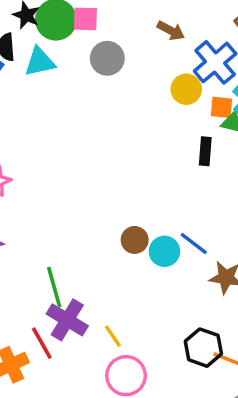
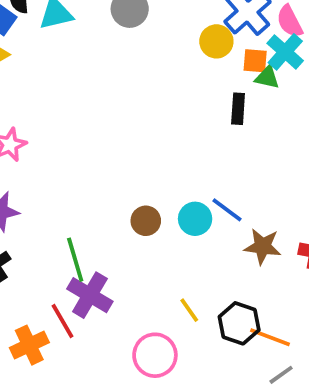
brown circle: (135, 240) -> (146, 221), moved
yellow line: (113, 336) -> (189, 310), moved

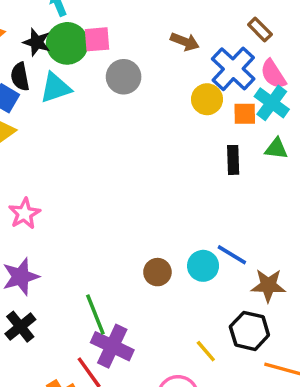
green triangle: (267, 77) -> (276, 149), moved
black hexagon: (239, 323) -> (249, 331), moved

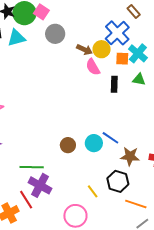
pink square: (97, 39) -> (41, 12), turned 35
brown arrow: (185, 42) -> (84, 50), moved
pink semicircle: (273, 74) -> (93, 67), moved
green line: (95, 315) -> (32, 167), turned -70

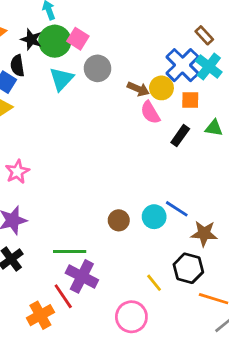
cyan triangle: (16, 38) -> (61, 79), moved, turned -30
cyan cross: (138, 53) -> (209, 67), moved
black rectangle: (114, 84) -> (180, 136), turned 35

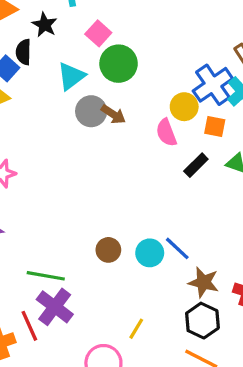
green circle: (55, 41) -> (119, 64), moved
gray circle: (98, 68) -> (91, 111), moved
brown arrow: (138, 89) -> (113, 114), moved
black hexagon: (188, 268) -> (202, 321), moved
yellow line: (154, 283) -> (136, 329), turned 60

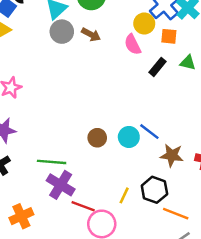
gray circle: (91, 111) -> (62, 32), moved
black hexagon: (202, 321) -> (154, 190), moved
red line: (29, 326) -> (83, 206), moved, turned -40

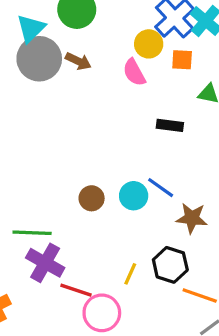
gray circle: (62, 32) -> (39, 59), size x1.4
black rectangle: (157, 67) -> (170, 125), moved, turned 60

